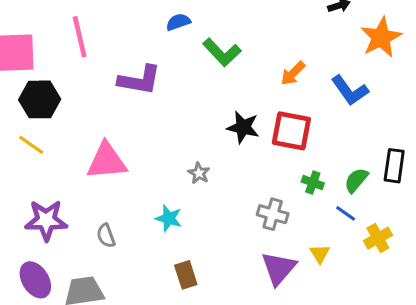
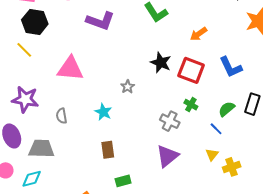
blue L-shape: (350, 90) -> (231, 67), moved
green cross: (313, 183) -> (191, 105), moved
yellow cross: (378, 238) -> (232, 167), moved
yellow triangle: (320, 254) -> (212, 155), moved

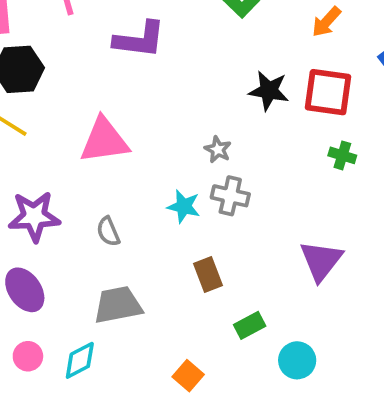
gray cross: (170, 121) -> (230, 196), moved
gray trapezoid: (41, 149) -> (118, 305), moved

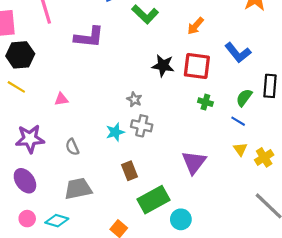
pink triangle: (104, 140) -> (61, 99), moved, size x0.5
cyan star: (184, 206) -> (115, 132), turned -30
green rectangle: (250, 325) -> (154, 200), size x1.8
cyan diamond: (80, 360) -> (57, 221), turned 45

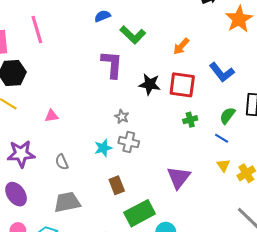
purple L-shape: (89, 37) -> (112, 64), moved, turned -92
green cross: (205, 102) -> (190, 120), turned -32

